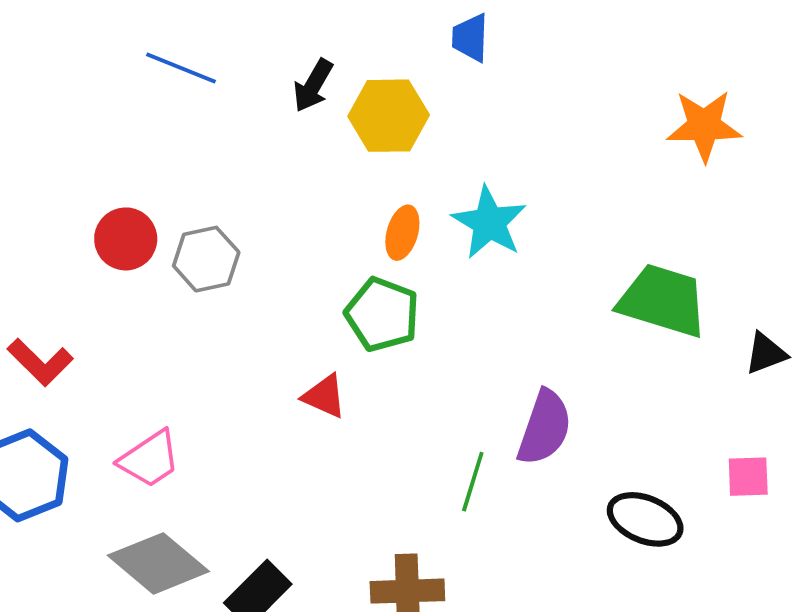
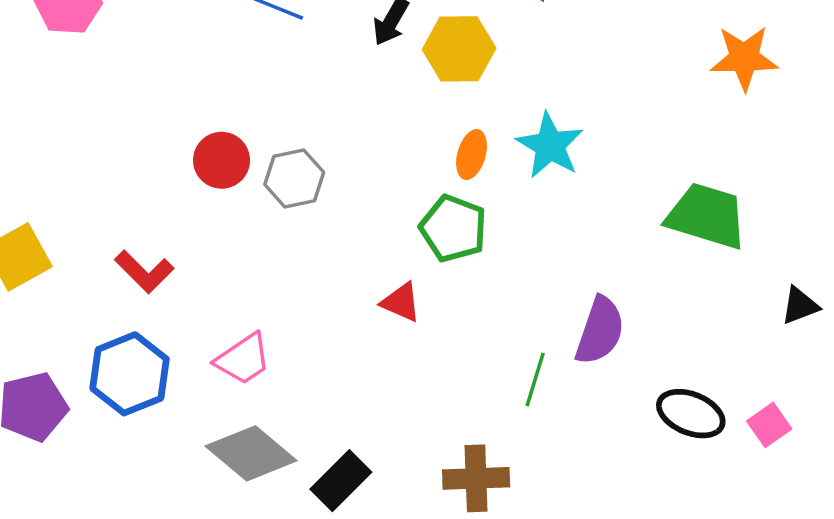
black triangle: (766, 353) -> (800, 306), moved
pink square: (748, 477) -> (769, 425), moved, turned -33

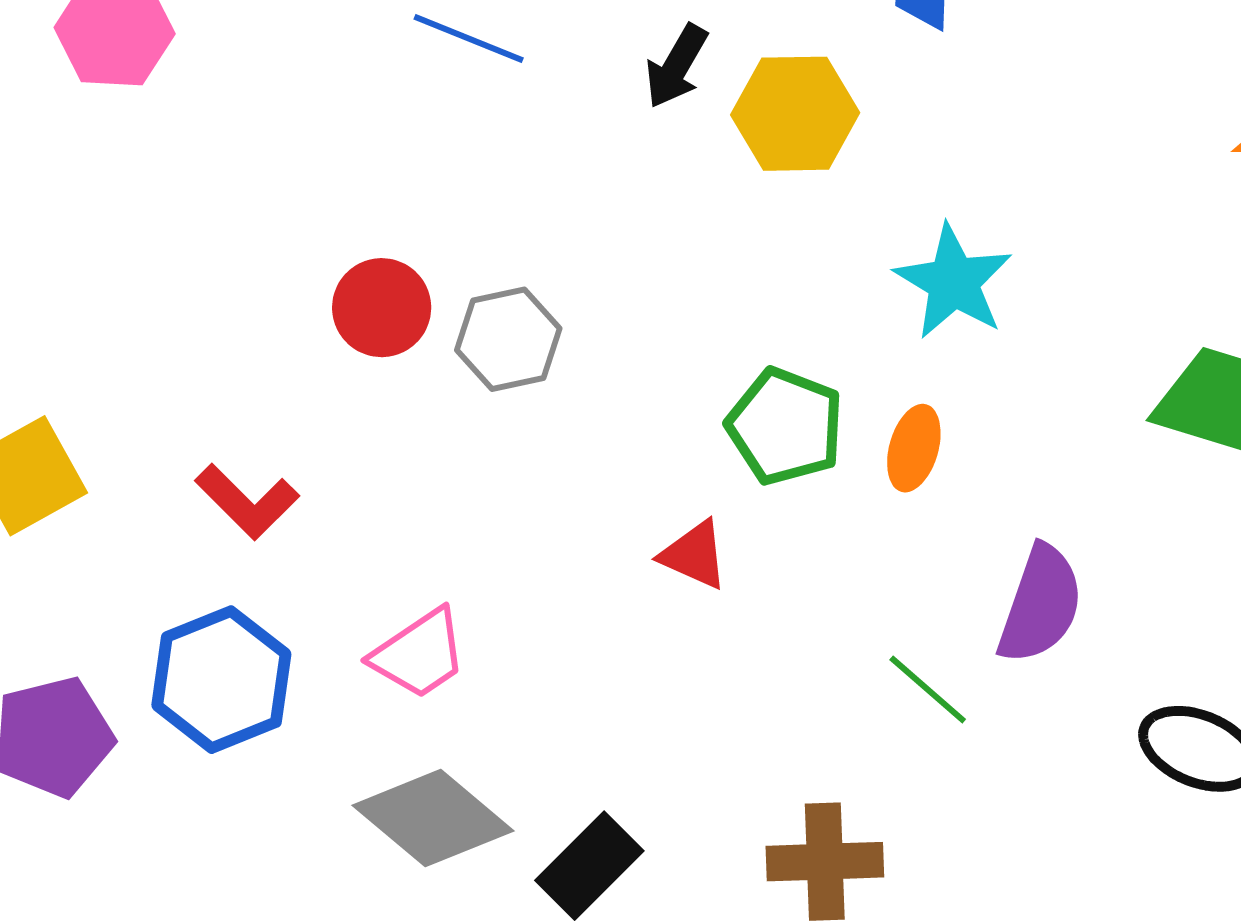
orange ellipse: (472, 155) -> (914, 448), moved
green line: (535, 380) -> (928, 689), turned -66

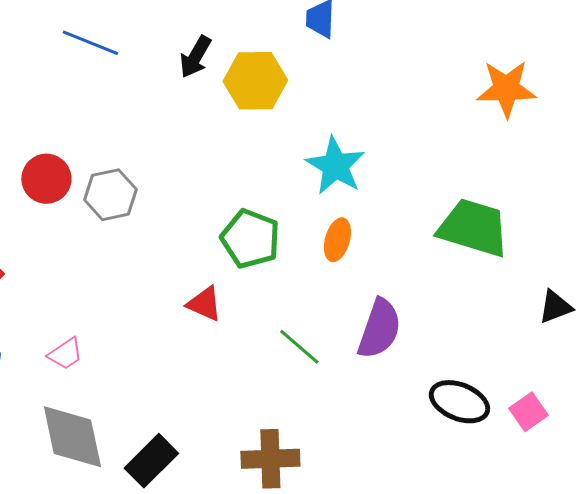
orange ellipse: (914, 448) -> (337, 240), moved
pink trapezoid: (419, 654) -> (65, 354), size x0.7
green line: (928, 689) -> (299, 347), moved
gray diamond: (433, 818) -> (72, 437), turned 38

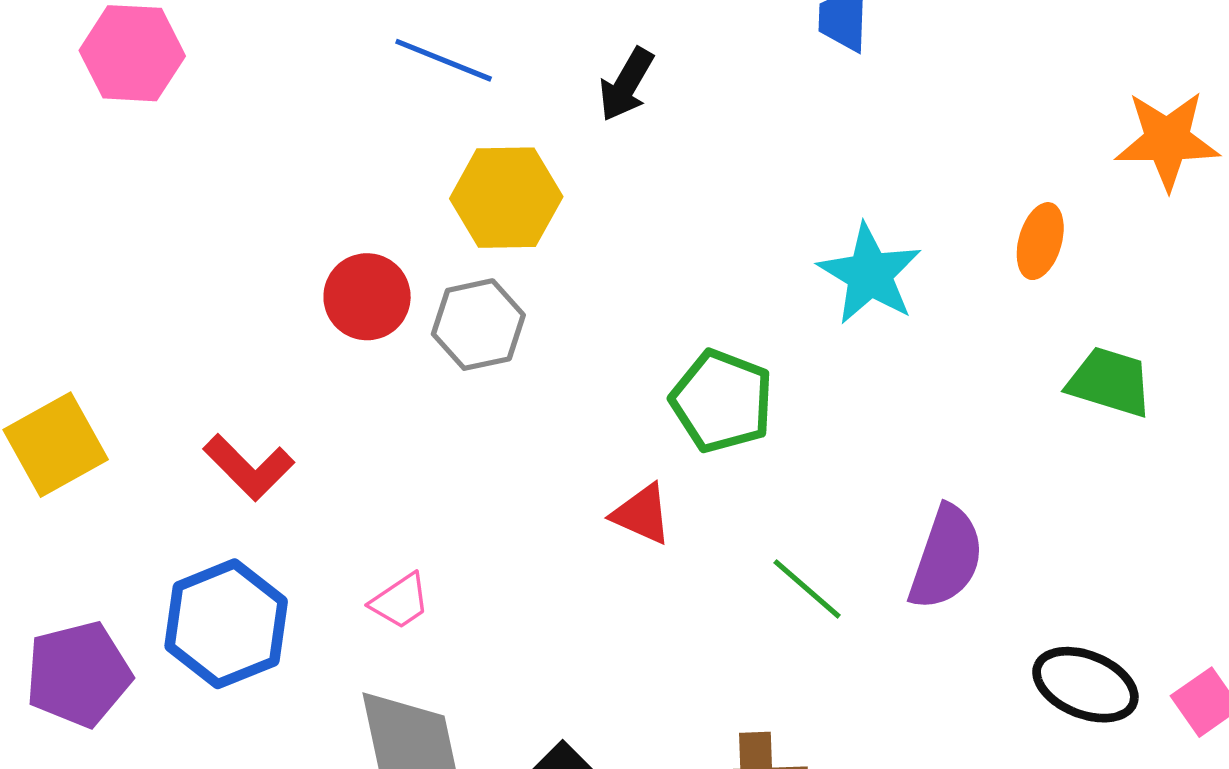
yellow hexagon: (255, 81) -> (506, 198), moved
green trapezoid: (473, 228) -> (1110, 382), size x0.7
orange ellipse: (337, 240) -> (1040, 241), moved

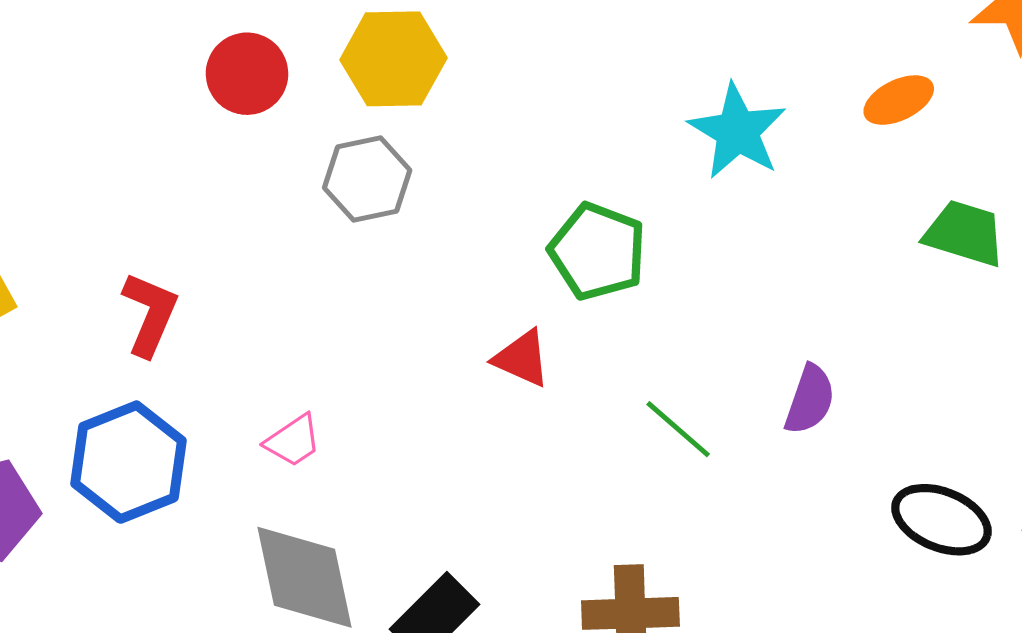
orange ellipse: (1040, 241) -> (899, 100), turned 48
red circle: (367, 297) -> (247, 74), moved
red L-shape: (249, 467) -> (150, 314), turned -112
purple semicircle: (946, 558) -> (810, 400), size x0.7

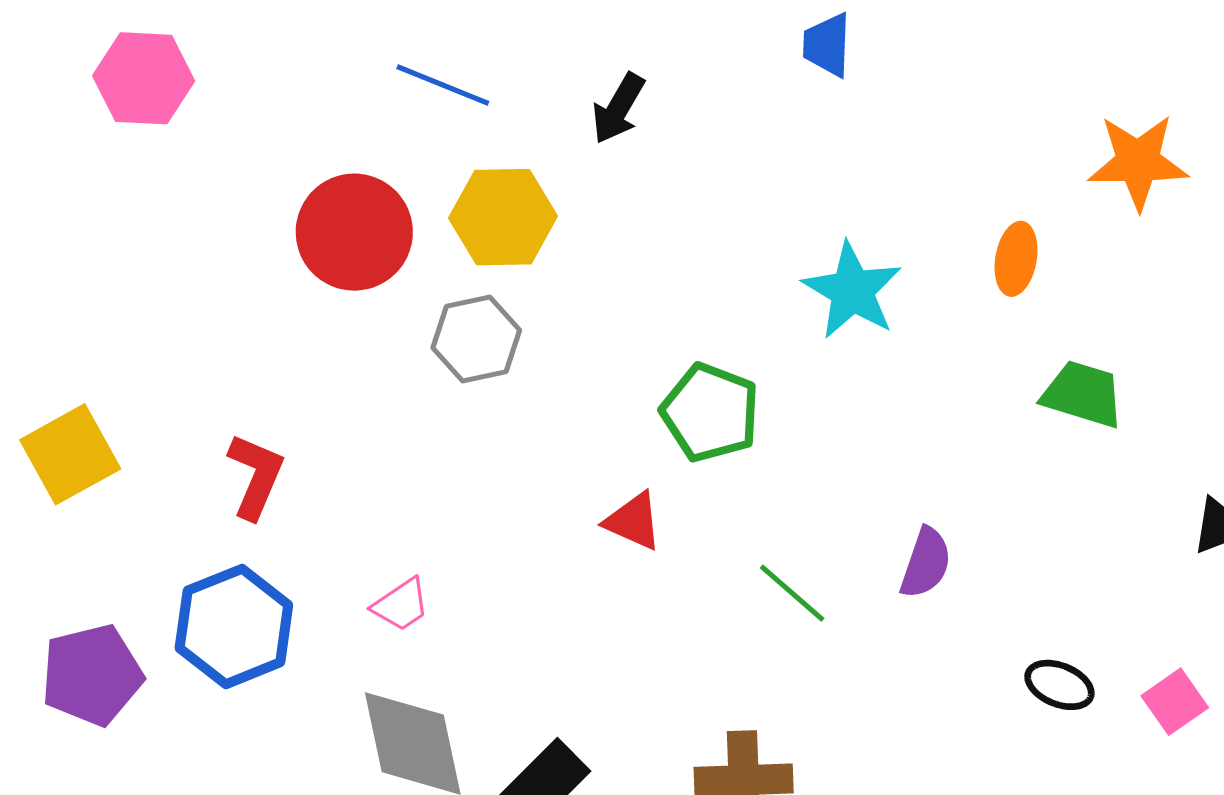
red circle: (247, 74) -> (354, 232), size x1.4
orange ellipse: (899, 100) -> (1016, 259), turned -54
black ellipse: (941, 520) -> (1059, 685), size x0.7

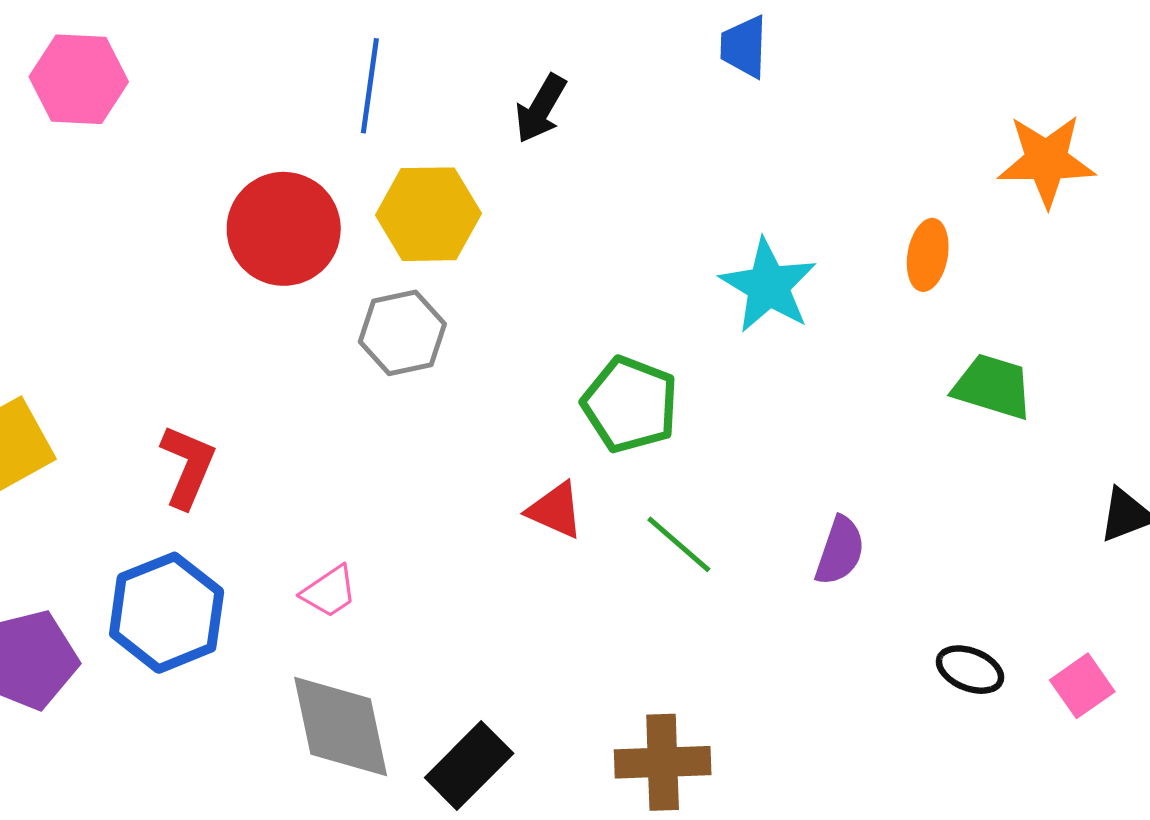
blue line: (443, 85) -> (370, 86), turned 76
green line: (792, 593) -> (679, 544), moved

